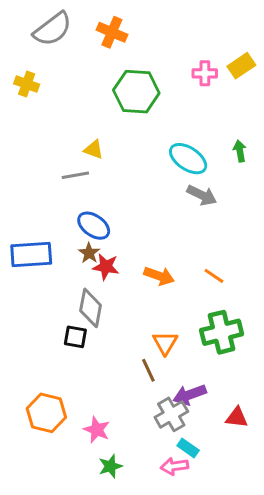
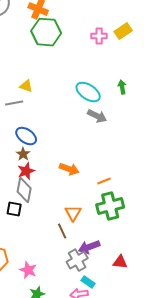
green hexagon: (136, 92) -> (46, 32), moved
red star: (106, 267) -> (26, 171), moved, turned -30
orange line: (214, 276) -> (104, 181), moved, turned -56

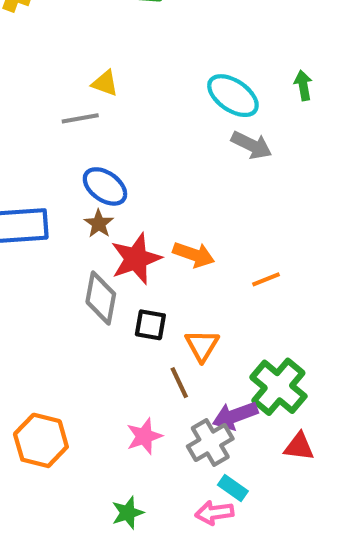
red star: (26, 171) -> (136, 259), moved, size x1.4
green cross: (110, 206) -> (278, 387), moved, turned -36
black square: (14, 209) -> (150, 325), moved
pink star: (28, 270) -> (144, 436), moved, turned 30

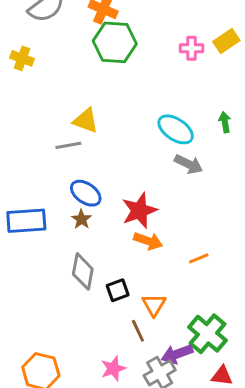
yellow triangle: (105, 83) -> (86, 121), size x1.4
red star: (136, 259) -> (139, 211), moved
black square: (150, 325) -> (118, 290), turned -30

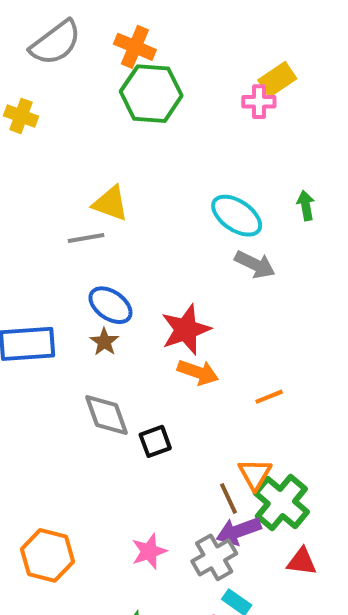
yellow rectangle: (226, 41) -> (277, 79), moved
gray diamond: (83, 271) -> (106, 415), turned -30
orange triangle: (154, 305) -> (255, 474), moved
brown line: (138, 331) -> (228, 498), moved

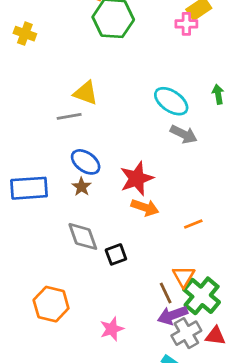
orange hexagon: (47, 555) -> (51, 304), moved
gray cross: (214, 557) -> (186, 333), moved

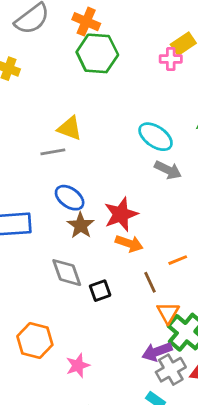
brown star: (81, 187) -> (81, 225), moved, size x1.4
brown line: (166, 293) -> (150, 282), moved
pink star: (112, 329) -> (78, 365), moved

